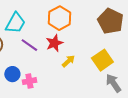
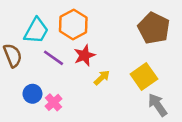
orange hexagon: (59, 18) -> (73, 24), moved
pink cross: (29, 81) -> (54, 102), turned -32

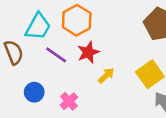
pink cross: (54, 102) -> (69, 101), moved

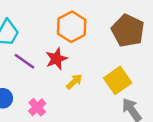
orange hexagon: (77, 20) -> (72, 27), moved

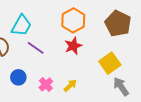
red star: (56, 59) -> (73, 46), moved
yellow arrow: (74, 82) -> (70, 85), moved

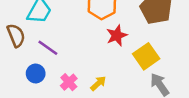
red star: (73, 46) -> (117, 35), moved
purple line: (36, 48) -> (48, 48), moved

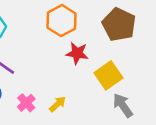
red star: (117, 35) -> (77, 53), turned 30

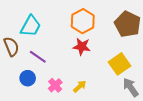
red star: (77, 53) -> (82, 47), moved

